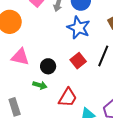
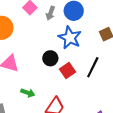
black circle: (48, 66) -> (50, 58), moved

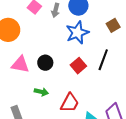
blue star: (70, 38) -> (77, 33), turned 30
black circle: (50, 58) -> (45, 63), moved

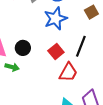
green arrow: (41, 92) -> (12, 67), moved
red trapezoid: (70, 103) -> (68, 72), moved

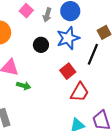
black line: (81, 46) -> (93, 54), moved
black circle: (23, 48) -> (41, 45), moved

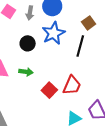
red square: (68, 71) -> (49, 90), moved
green arrow: (24, 86) -> (26, 72), moved

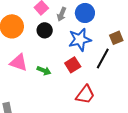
black circle: (28, 43) -> (45, 30), moved
red square: (49, 90) -> (73, 65), moved

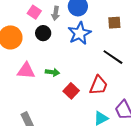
brown square: (116, 38) -> (114, 23), turned 32
black line: (103, 58) -> (113, 57), moved, turned -70
red square: (73, 65) -> (71, 91), moved

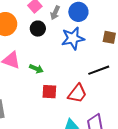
black line: (113, 57) -> (99, 70), turned -70
red square: (71, 91) -> (49, 92), turned 35

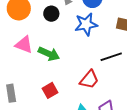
green arrow: (36, 69) -> (49, 54), size x1.5
red square: (49, 92) -> (50, 90), moved, turned -35

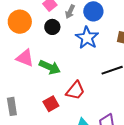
blue star: (86, 24) -> (87, 38), turned -30
red trapezoid: (89, 80) -> (75, 91), moved

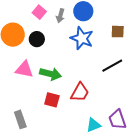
black circle: (52, 27) -> (37, 39), moved
red square: (51, 104) -> (52, 100), moved, turned -35

